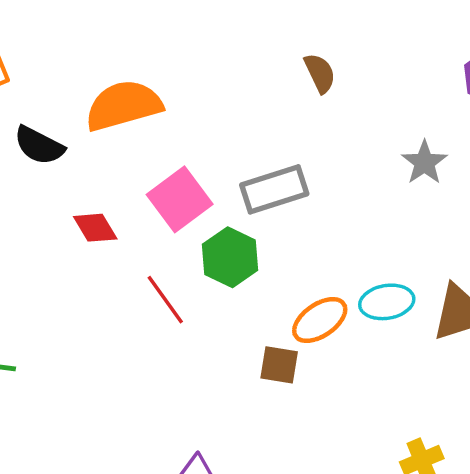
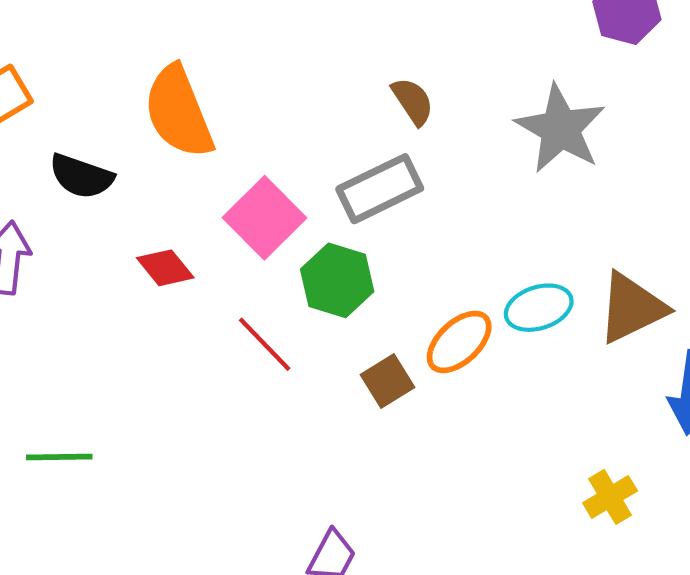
brown semicircle: (320, 73) -> (413, 101), moved
orange semicircle: (124, 106) -> (179, 112), turned -88
gray star: (424, 162) -> (560, 129), size x1.6
brown square: (279, 365) -> (387, 381), moved, turned -33

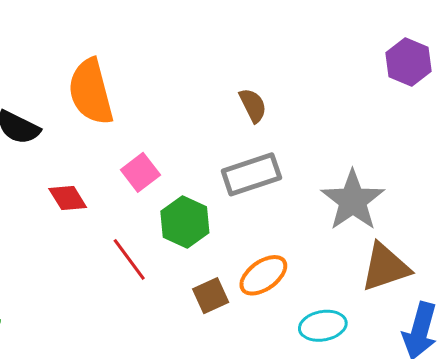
gray star: (560, 129) -> (353, 200), moved
gray rectangle: (380, 189) -> (251, 174), moved
pink square: (264, 218) -> (140, 172), size x0.7
cyan ellipse: (539, 308) -> (323, 326), moved

